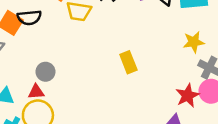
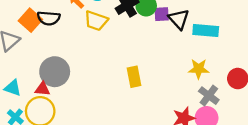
gray circle: (45, 72) -> (55, 72), size x1.6

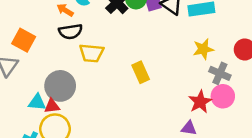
black semicircle: (49, 18) -> (70, 32), moved
yellow trapezoid: (96, 21) -> (92, 53), moved
cyan triangle: (13, 88) -> (37, 102), moved

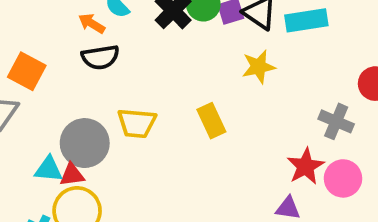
yellow star: (203, 49) -> (259, 67), moved
yellow trapezoid: (92, 53) -> (137, 123), moved
pink circle: (223, 96) -> (343, 178), moved

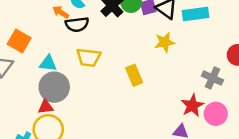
black semicircle: (100, 57) -> (77, 24), moved
yellow trapezoid: (137, 123) -> (89, 57), moved
cyan triangle: (49, 169) -> (48, 63), moved

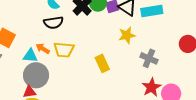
orange arrow: (61, 12) -> (43, 49), moved
gray cross: (212, 78) -> (149, 58), moved

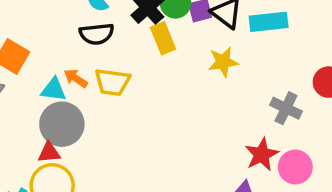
gray cross: (149, 58) -> (286, 108), moved
yellow rectangle: (102, 63) -> (163, 38), moved

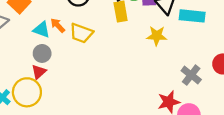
gray circle: (62, 124) -> (42, 53), size x0.6
red triangle: (49, 153) -> (39, 72), moved, turned -49

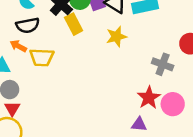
orange arrow: (58, 25) -> (18, 46), moved

